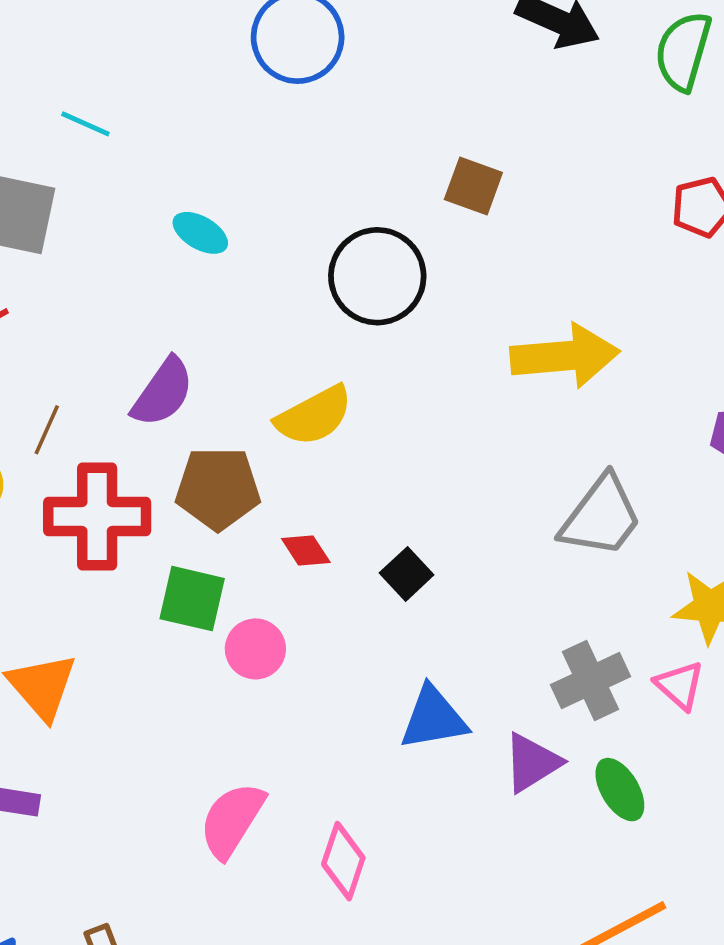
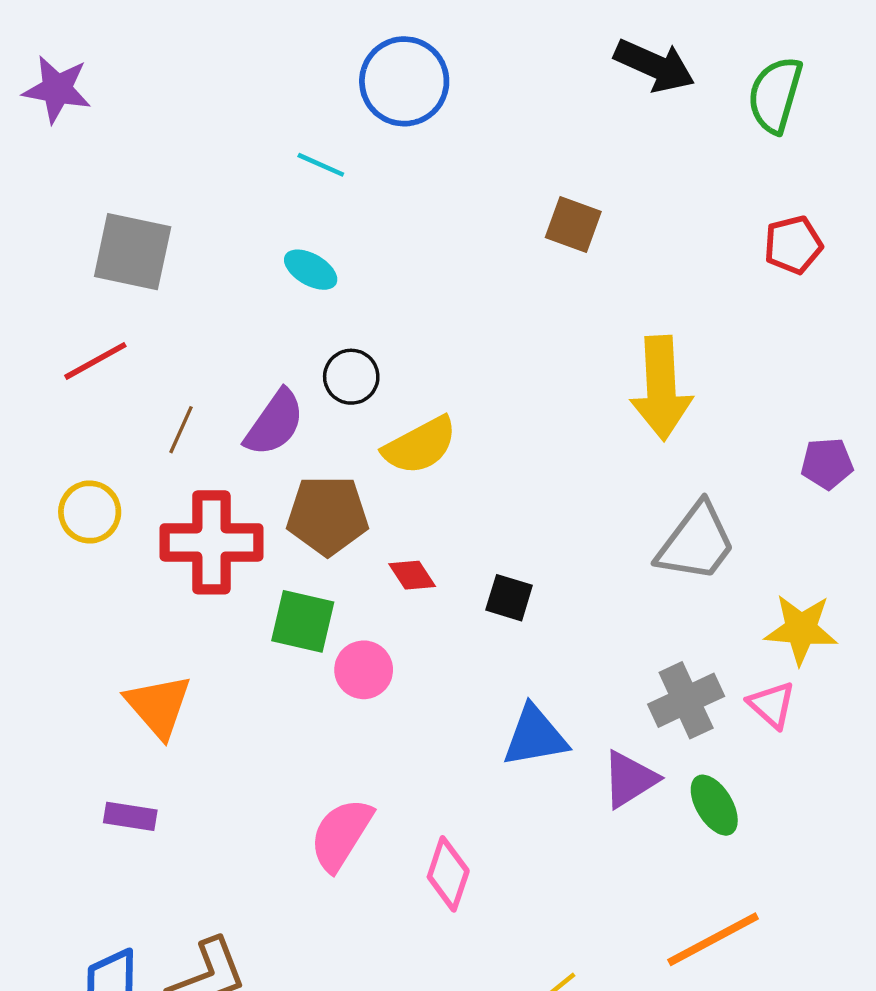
cyan line: (85, 124) -> (321, 165), moved
black circle: (377, 276) -> (351, 377), moved, size x0.6
yellow arrow: (565, 356) -> (661, 388), turned 92
brown line: (47, 430) -> (181, 430), moved
black square: (407, 574) -> (509, 598), turned -30

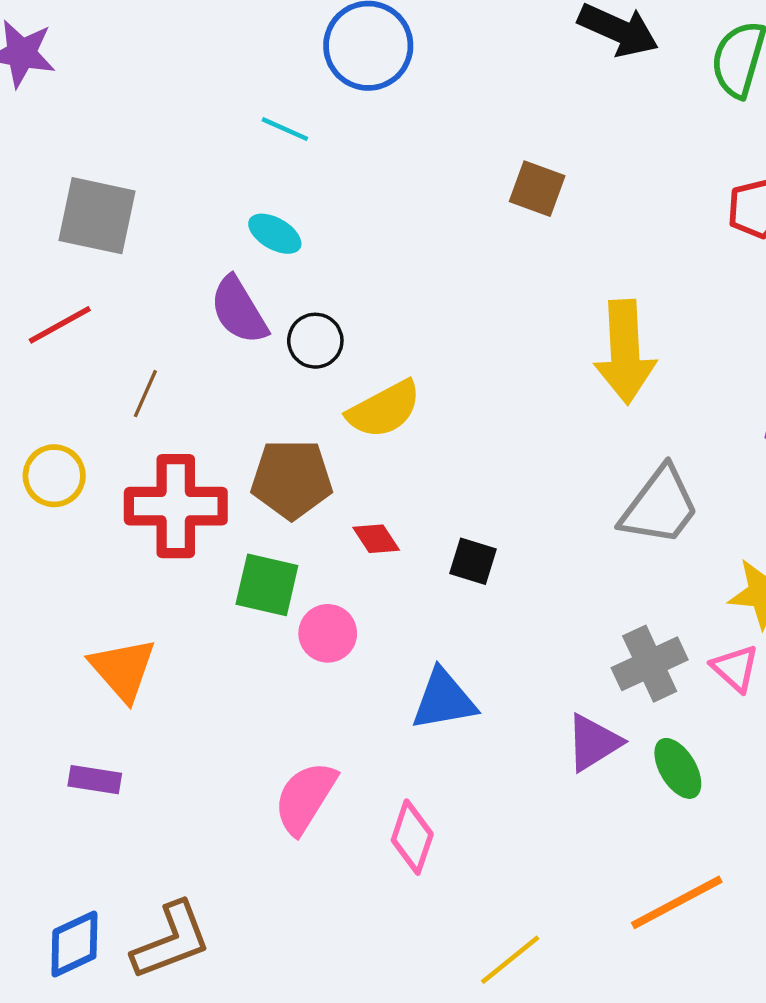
purple semicircle: (275, 423) -> (239, 310), moved, turned 114
blue triangle: (535, 736) -> (444, 700), moved

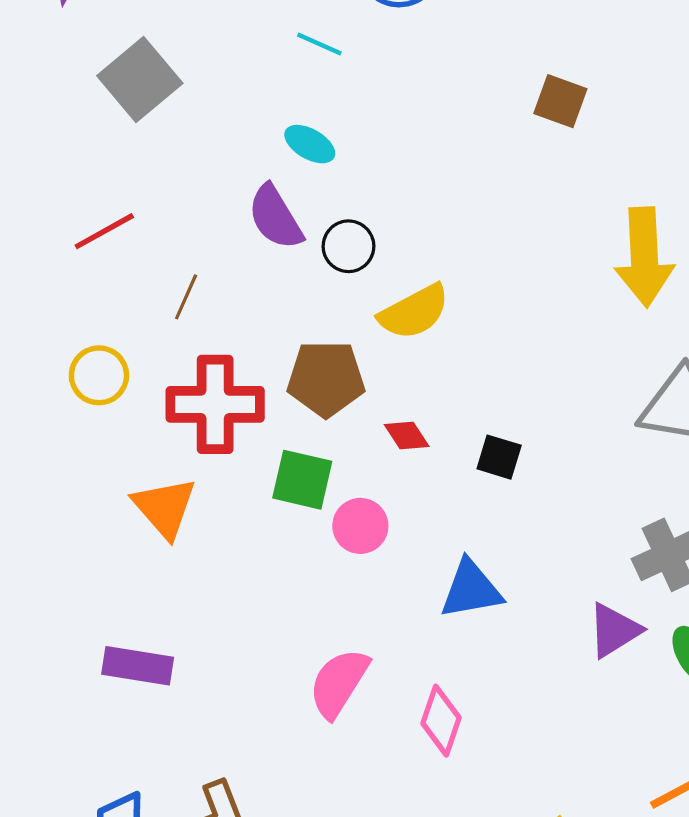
gray square: (97, 216) -> (140, 80), moved, turned 38
orange triangle: (123, 669) -> (165, 508), moved
purple rectangle: (95, 780) -> (138, 666), size x1.4

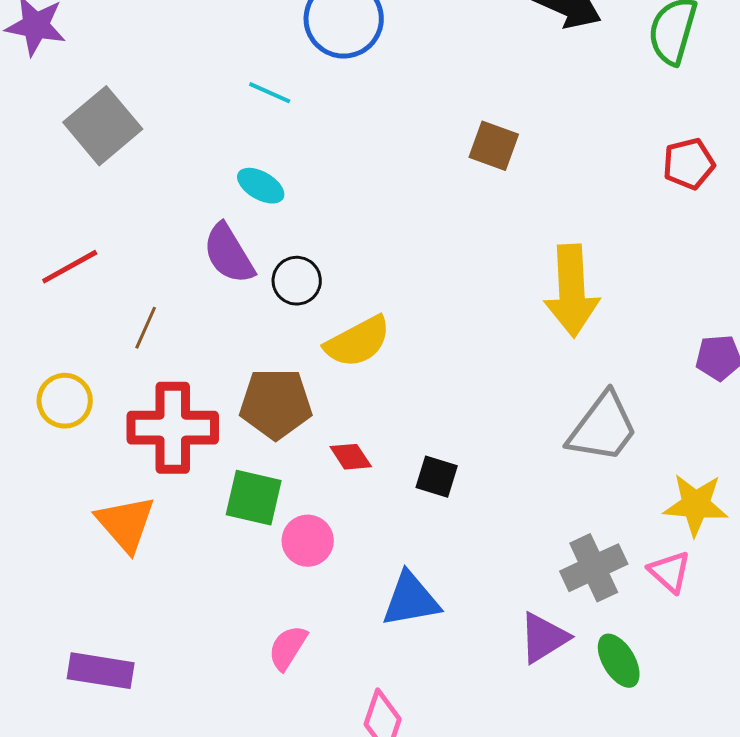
pink semicircle: (339, 683) -> (288, 648), moved, size x0.7

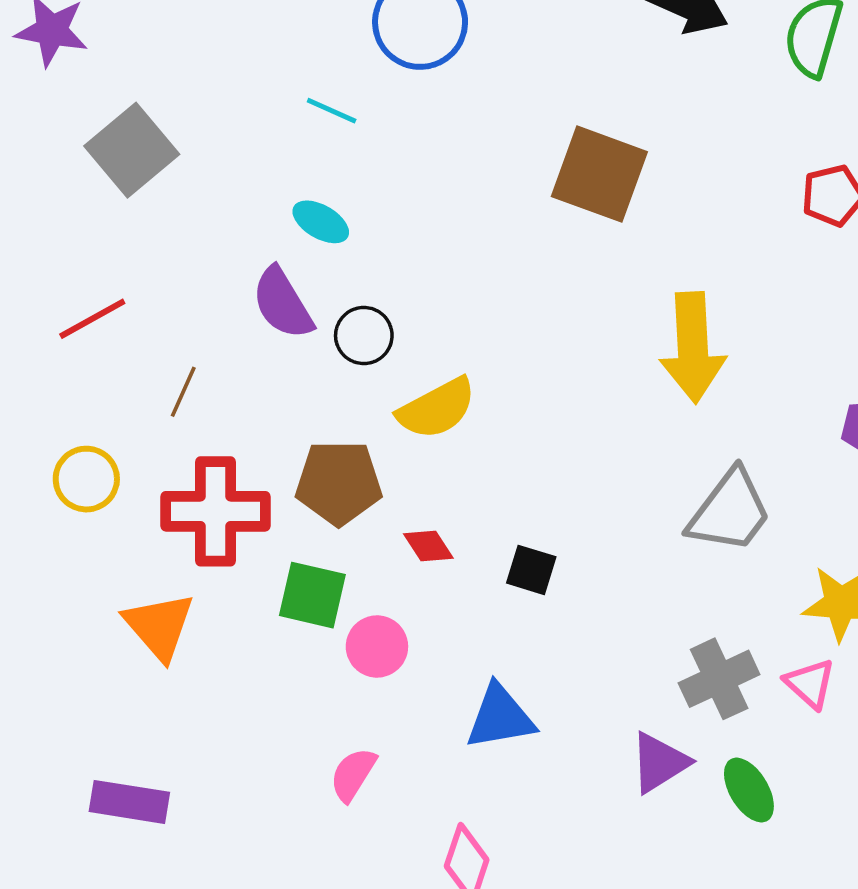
brown square: (494, 146) -> (599, 174), size x1.6

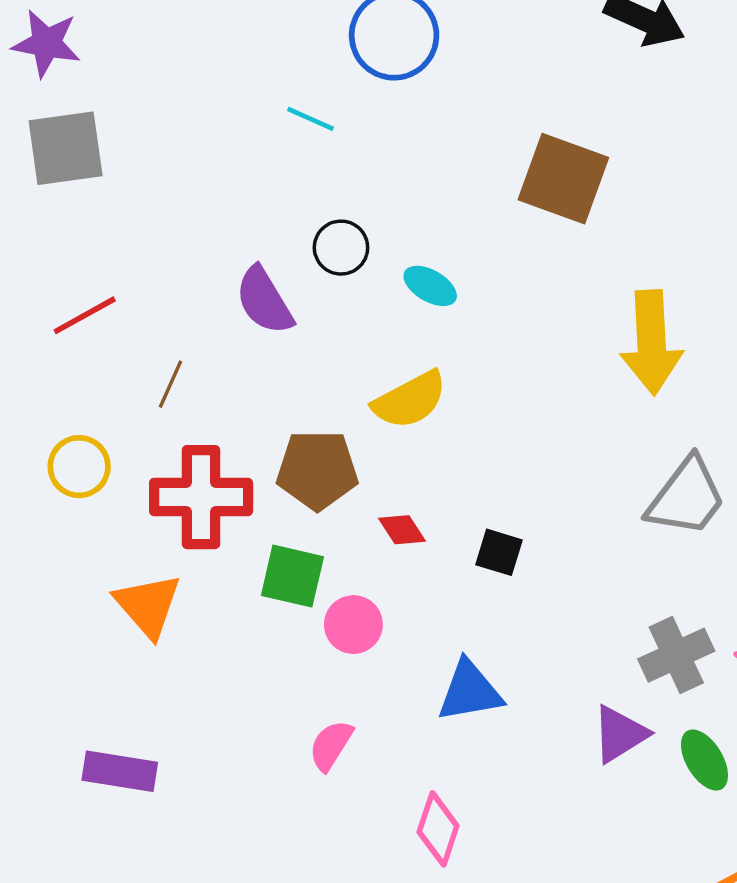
gray square: (132, 150) -> (66, 148), moved, turned 32
cyan ellipse: (321, 222) -> (430, 286), moved
black circle: (364, 335) -> (341, 248), moved

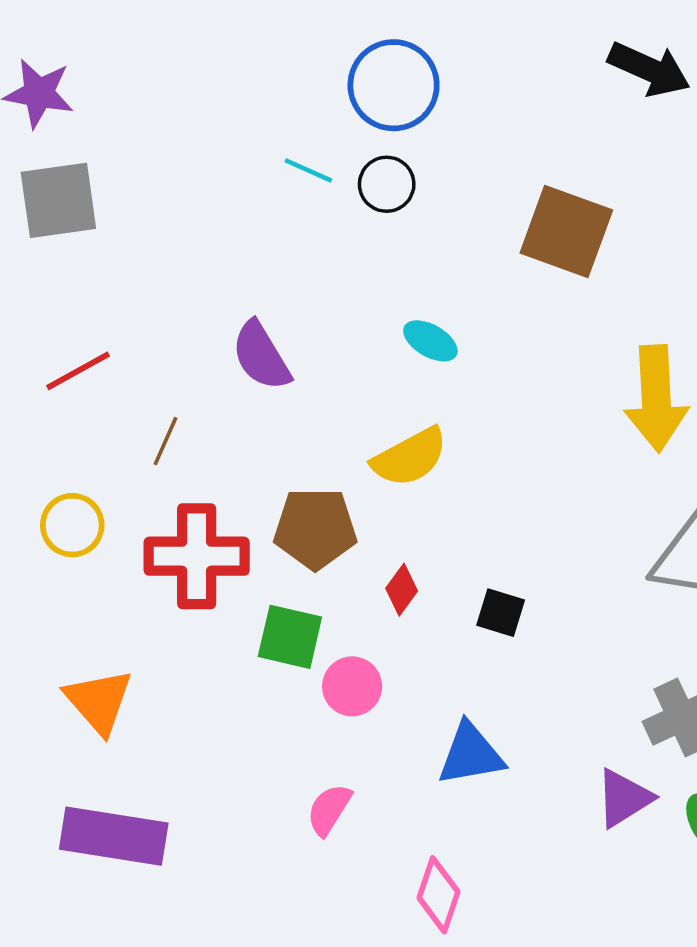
black circle: (341, 248) -> (387, 184), moved
red diamond: (402, 530) -> (402, 590), turned 69
orange triangle: (148, 605) -> (99, 701), moved
purple rectangle: (120, 771) -> (114, 836), size x1.4

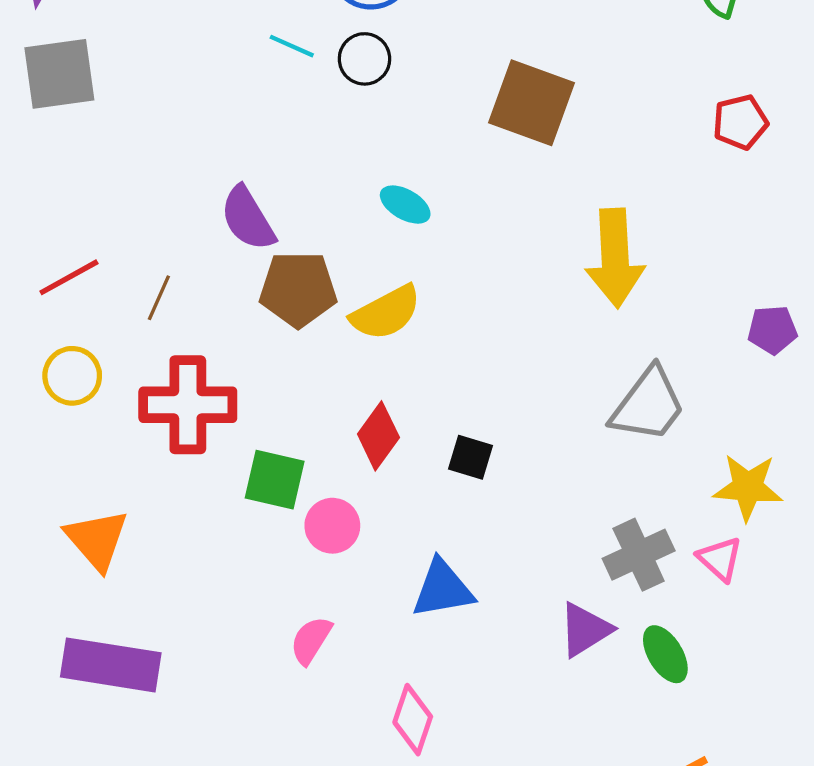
red line: (78, 371) -> (69, 277), moved
brown pentagon: (315, 529) -> (298, 289), moved
red diamond: (402, 590) -> (378, 436), size x1.4

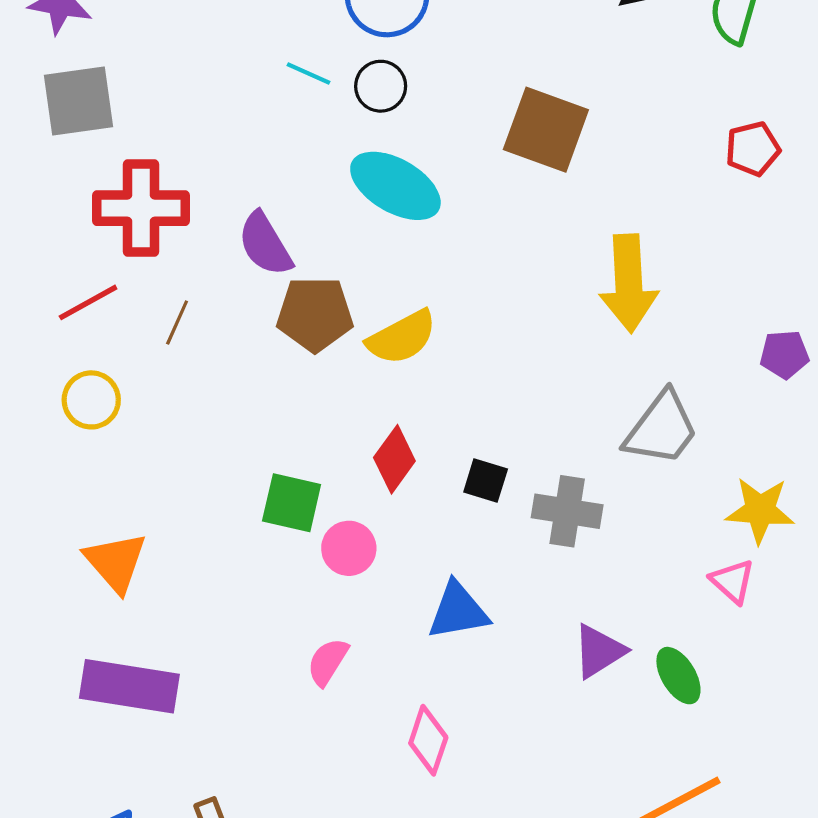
cyan ellipse: (405, 205) -> (395, 186), moved, size x1.8
red cross: (188, 405) -> (141, 208), moved
gray cross: (639, 555) -> (567, 511), moved, turned 34

